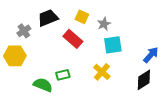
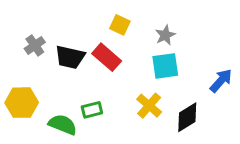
black trapezoid: (48, 18) -> (70, 57), moved, turned -145
gray star: (104, 24) -> (165, 35), moved
yellow hexagon: (15, 56) -> (22, 103), moved
black diamond: (144, 80) -> (187, 117), moved

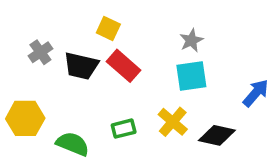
yellow square: (120, 25) -> (108, 29), moved
green rectangle: (92, 110) -> (124, 129), moved
black diamond: (187, 117) -> (217, 135), turned 44

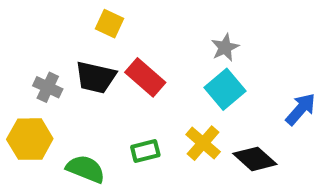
yellow square: (108, 29) -> (110, 24), moved
gray cross: (40, 52) -> (48, 87), moved, turned -30
cyan square: (191, 76) -> (225, 89), turned -32
black diamond: (217, 135) -> (255, 159), turned 30

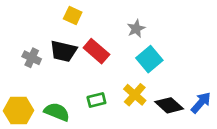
gray star: (225, 47) -> (136, 29), moved
blue arrow: (301, 109) -> (201, 103), moved
yellow hexagon: (30, 139) -> (18, 111), moved

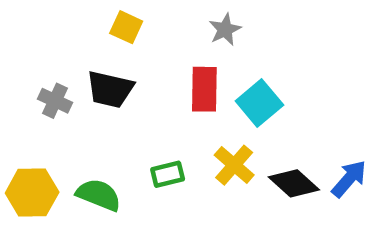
gray star: (136, 29) -> (225, 30), moved
red rectangle: (96, 51) -> (204, 89), moved, turned 50

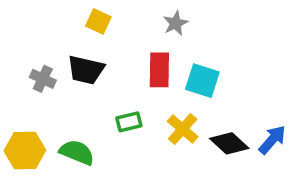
cyan square: (259, 103) -> (202, 81), turned -32
green rectangle: (168, 174) -> (129, 122), moved

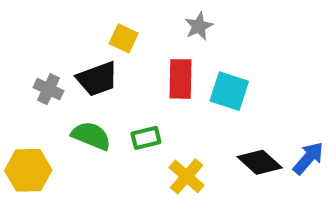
yellow square: (98, 21) -> (124, 38), moved
black trapezoid: (86, 70) -> (97, 79), turned -33
yellow cross: (183, 129) -> (187, 176), moved
green semicircle: (77, 152) -> (91, 136), moved

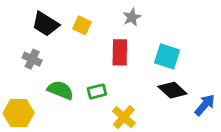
black trapezoid: (97, 79) -> (46, 24), moved, turned 52
cyan square: (229, 91) -> (167, 56), moved
black diamond: (260, 162) -> (172, 90), moved

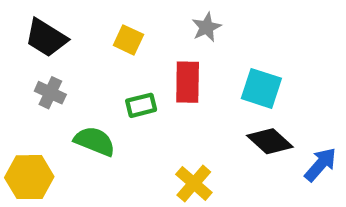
black trapezoid: (46, 24) -> (46, 38), moved
green rectangle: (97, 91) -> (141, 105), moved

